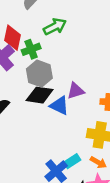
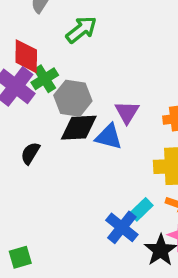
green cross: (31, 49) -> (45, 79), moved
purple triangle: (76, 91) -> (127, 112), turned -30

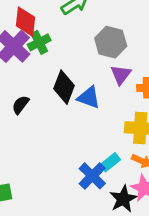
gray hexagon: (73, 98) -> (111, 42), moved
purple triangle: (127, 112) -> (121, 75), moved
black diamond: (79, 128) -> (64, 87), turned -72

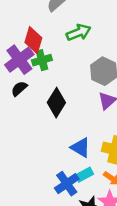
blue triangle: (89, 97) -> (81, 148), moved
black semicircle: (20, 105) -> (19, 89), moved

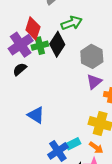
black diamond: (56, 103) -> (57, 44), moved
blue triangle: (81, 148) -> (36, 115), moved

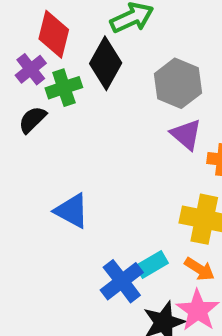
purple cross: (21, 45) -> (31, 69), size x0.6
green cross: (40, 46) -> (64, 88), moved
purple triangle: (94, 82) -> (186, 134), turned -35

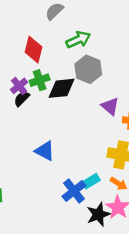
black diamond: (106, 63) -> (61, 88), moved, turned 56
purple cross: (31, 69) -> (19, 86), moved
gray hexagon: (178, 83) -> (88, 69), moved

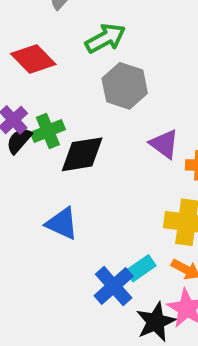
red diamond: (33, 50) -> (33, 59), turned -55
green cross: (40, 80) -> (48, 131), moved
black diamond: (61, 88) -> (82, 154), moved

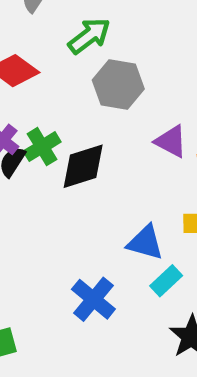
blue triangle: (62, 223) -> (145, 243), moved
blue cross: (114, 286) -> (93, 299), moved

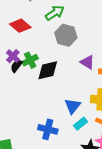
blue triangle: (145, 243) -> (73, 106), turned 48
blue cross: (93, 299) -> (48, 129), turned -30

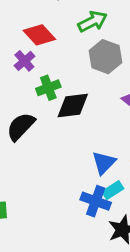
purple cross: (13, 56) -> (24, 61), moved
black semicircle: (16, 66) -> (21, 127), moved, size x1.5
blue cross: (48, 129) -> (96, 201), moved

